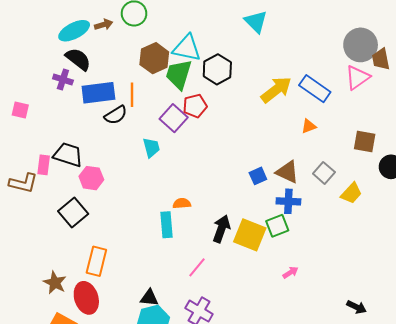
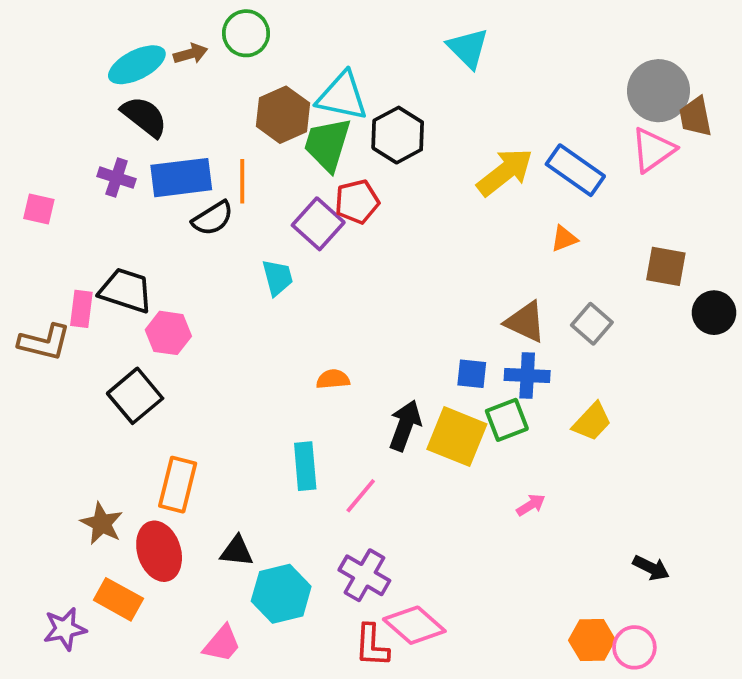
purple cross: (63, 79) -> (117, 178), moved
blue square: (258, 176) -> (472, 374), moved, turned 30
yellow trapezoid: (351, 193) -> (592, 422), moved
cyan rectangle: (167, 225) -> (305, 466), moved
black triangle: (149, 298) -> (237, 551), moved

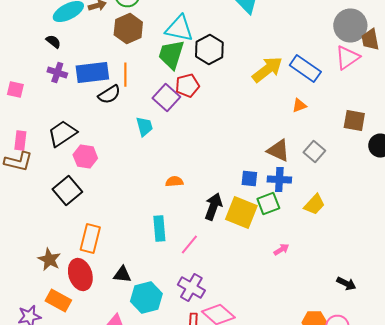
brown hexagon: (283, 115) -> (128, 28), moved
black semicircle: (144, 117) -> (53, 42), moved, size x0.6
black trapezoid: (126, 290) -> (62, 134), turned -52
pink rectangle: (81, 309) -> (20, 140), moved

